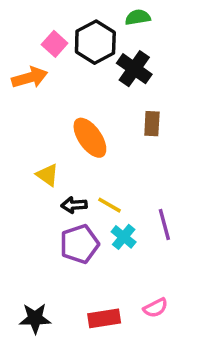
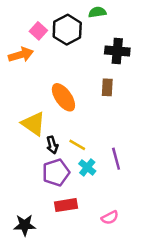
black cross: (134, 69) -> (117, 51), moved, turned -30
yellow triangle: (47, 175) -> (33, 124), size x1.5
black arrow: (74, 205) -> (52, 145), turned -102
red rectangle: (104, 318) -> (66, 205), moved

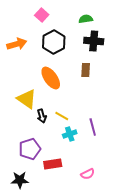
green semicircle: (97, 12) -> (86, 19), moved
black hexagon: (67, 30) -> (54, 42), moved
pink square: (38, 31) -> (42, 15), moved
cyan cross: (87, 167) -> (70, 134), turned 32
purple pentagon: (56, 172) -> (30, 149), moved

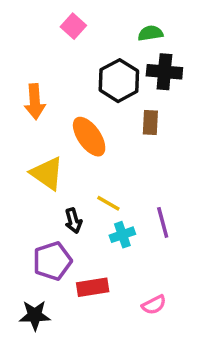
black hexagon: (54, 42) -> (119, 81), moved
orange arrow: (17, 44) -> (35, 102), moved, turned 102
black arrow: (42, 116) -> (73, 221), moved

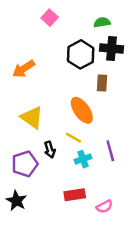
orange arrow: (35, 102) -> (24, 69), turned 60
orange ellipse: (89, 137) -> (82, 110), moved
purple pentagon: (52, 261) -> (25, 164), moved
red rectangle: (93, 287) -> (75, 195), moved
black star: (35, 315) -> (16, 201), moved, turned 30

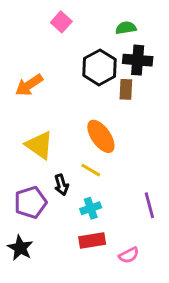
brown rectangle: (102, 83) -> (126, 89), moved
purple line: (110, 151) -> (149, 205), moved
cyan cross: (83, 159) -> (91, 208), moved

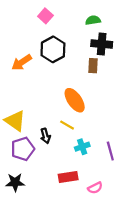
black hexagon: (99, 67) -> (53, 49), moved
yellow triangle: (39, 145) -> (15, 121), moved
cyan cross: (91, 208) -> (82, 147), moved
black star: (20, 248) -> (15, 182), turned -30

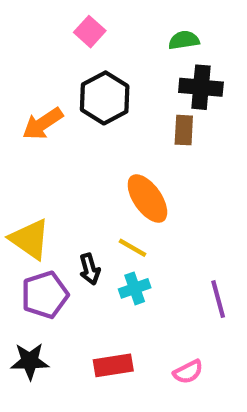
cyan cross: (82, 147) -> (135, 288), moved
red rectangle: (68, 177) -> (113, 365), moved

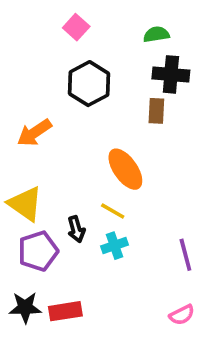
orange arrow: (43, 124) -> (34, 133), moved
red rectangle: (113, 365) -> (65, 311), moved
pink semicircle: (188, 372) -> (182, 315), moved

